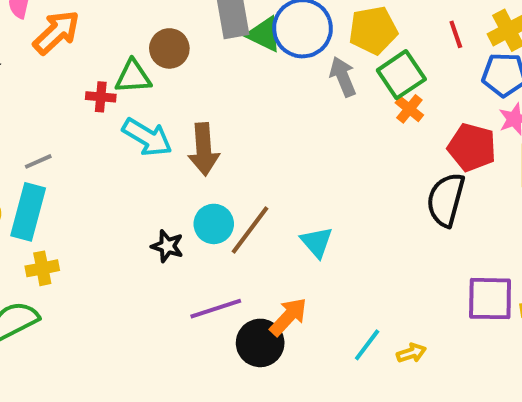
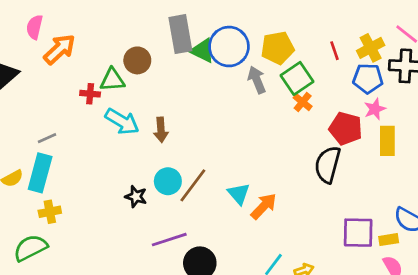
brown arrow: (204, 149) -> (161, 130), size x0.7
orange arrow: (288, 317) -> (264, 206), moved

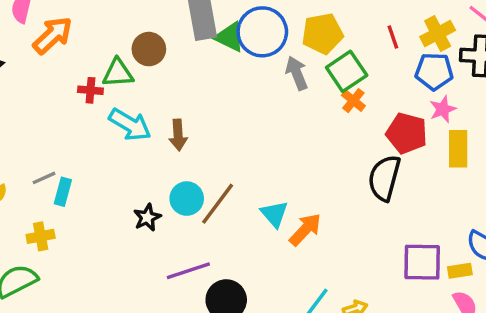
gray line: (47, 138) -> (44, 178), moved
cyan rectangle: (40, 173) -> (63, 192), moved, size x0.6
black star: (136, 196) -> (147, 217), turned 30

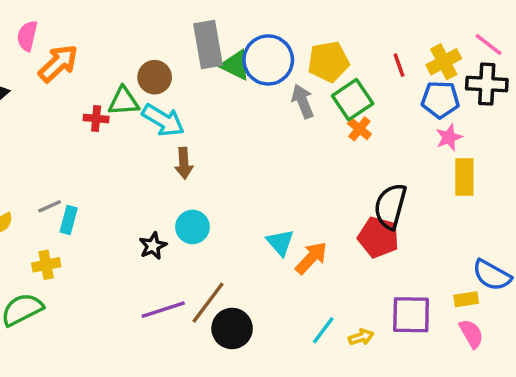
cyan arrow: (130, 125) -> (163, 120), moved
red pentagon: (407, 133) -> (378, 237), moved
brown line: (218, 204) -> (208, 303), moved
purple square: (422, 262) -> (411, 315), moved
purple line: (188, 271) -> (163, 310), moved

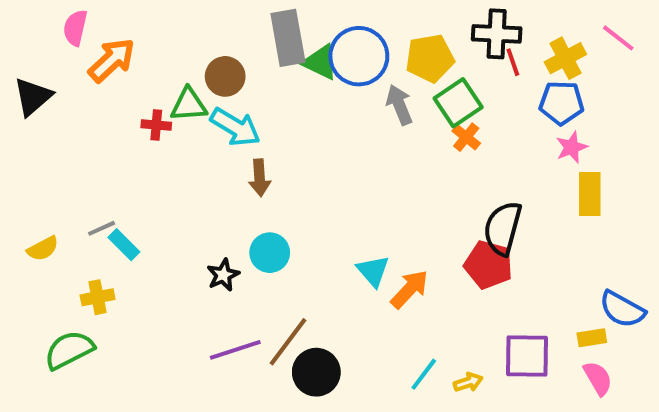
black cross: (487, 84) -> (497, 34), moved
cyan rectangle: (69, 220) -> (124, 245), turned -60

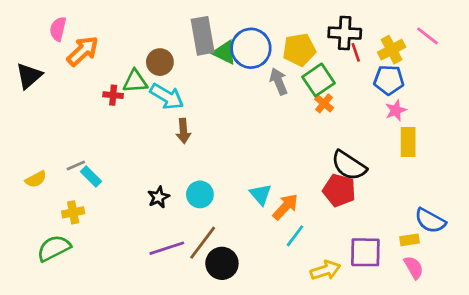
black semicircle: (503, 228) -> (349, 165), turned -72
cyan circle: (270, 253) -> (200, 194), moved
cyan line: (424, 374) -> (295, 236), moved
yellow arrow: (468, 382) -> (325, 270), size x1.5

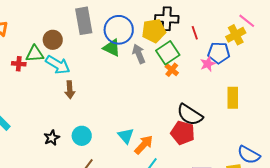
black cross: (345, 33) -> (167, 19), moved
yellow cross: (392, 50) -> (236, 35), moved
green triangle: (225, 52) -> (112, 48), moved
pink star: (396, 110) -> (208, 64), moved

